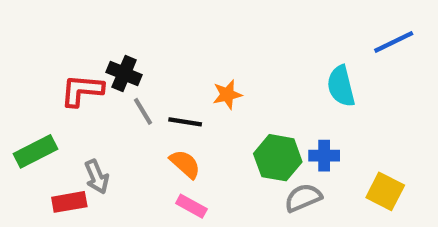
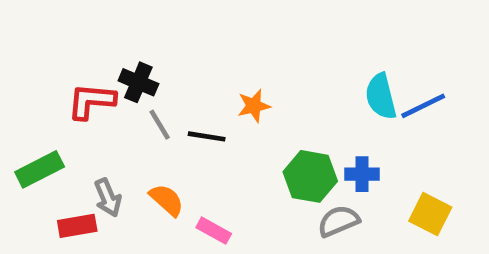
blue line: (394, 42) -> (423, 106), moved
orange semicircle: (185, 164) -> (167, 200), moved

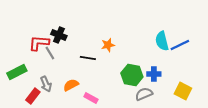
gray line: (160, 125) -> (50, 53), moved
orange semicircle: (167, 200) -> (71, 85), turned -70
red rectangle: (77, 226) -> (33, 96), turned -42

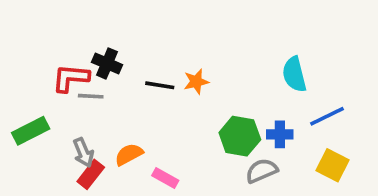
blue line: (180, 45) -> (327, 116), moved
gray line: (50, 53) -> (91, 96), turned -56
black line: (88, 58) -> (160, 85), moved
red rectangle: (33, 96) -> (91, 174), moved

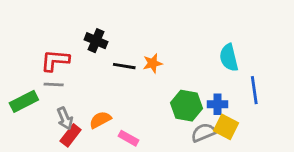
black cross: (107, 63) -> (96, 41), moved
gray line: (91, 96) -> (54, 84), moved
blue line: (327, 116) -> (254, 90), turned -72
yellow square: (333, 165) -> (226, 127), moved

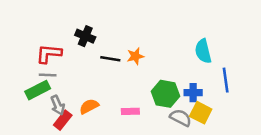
green rectangle: (24, 101) -> (38, 90), moved
gray semicircle: (203, 133) -> (181, 118), turned 50
pink rectangle: (129, 138) -> (130, 111), moved, turned -30

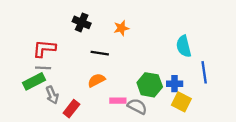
black cross: (85, 36) -> (82, 22), moved
orange star: (135, 56) -> (121, 28), moved
orange semicircle: (89, 106) -> (96, 80), moved
gray semicircle: (181, 118) -> (137, 106), moved
red rectangle: (63, 120) -> (71, 109), moved

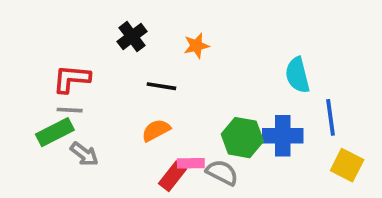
black cross: (82, 22) -> (132, 37), turned 30
blue cross: (175, 84) -> (283, 136), size x1.5
gray arrow: (52, 95) -> (84, 154), turned -30
yellow square: (181, 102) -> (347, 165), moved
red rectangle: (71, 109) -> (172, 176), moved

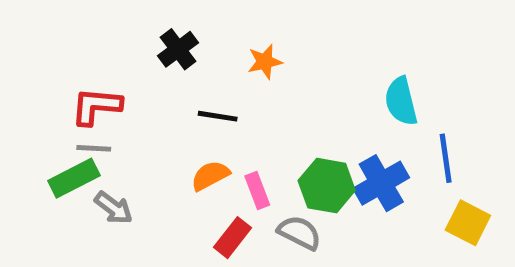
blue cross: (283, 136) -> (381, 183), turned -30
pink rectangle: (191, 163) -> (257, 190), moved, turned 70

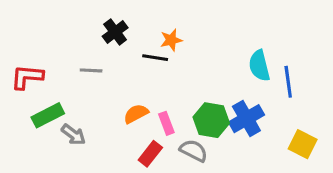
red L-shape: (96, 106) -> (27, 77), moved
black line: (218, 116) -> (155, 58), moved
gray line: (94, 148) -> (91, 70), moved
blue line: (446, 158) -> (288, 82), moved

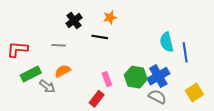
orange star: (171, 40) -> (110, 17), moved
orange semicircle: (136, 114) -> (63, 71), moved
yellow square: (303, 144) -> (194, 93), turned 30
gray semicircle: (194, 151) -> (157, 97), moved

